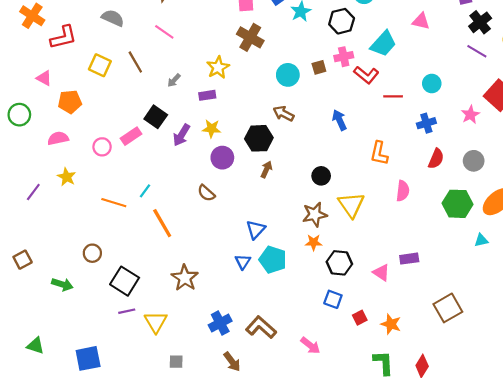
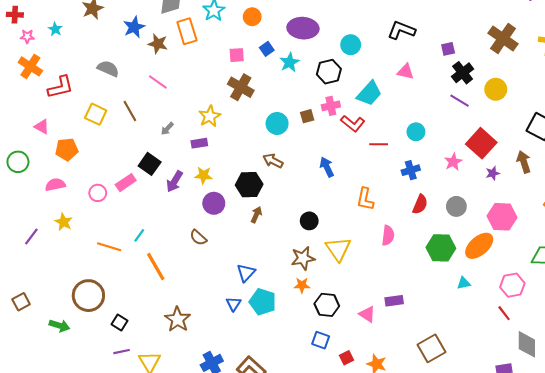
brown circle: (92, 253) -> (88, 296), size x1.8
black square: (125, 281) -> (120, 322), size x0.6

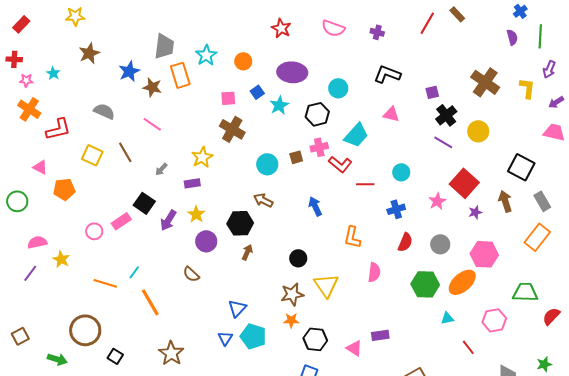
yellow star: (203, 175) -> (196, 214), turned 30
pink semicircle: (55, 185) -> (37, 242), moved
red line: (504, 313) -> (468, 347), moved

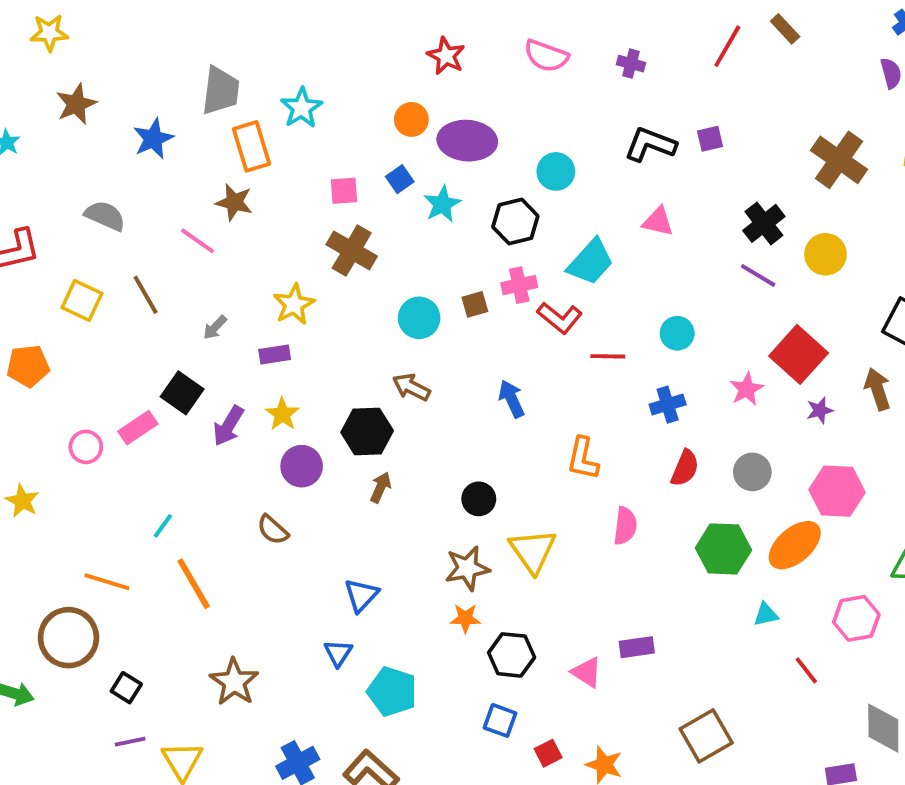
orange circle: (243, 61) -> (411, 119), moved
brown star: (152, 87) -> (234, 202), moved
purple square: (432, 92) -> (710, 139), moved
orange line: (105, 283) -> (107, 582), moved
cyan pentagon: (253, 336) -> (392, 692), moved

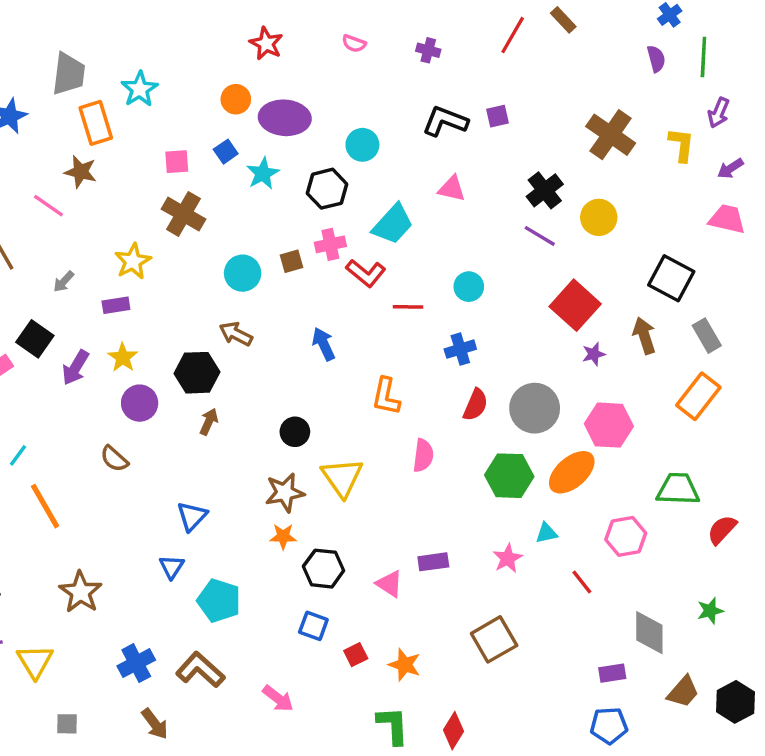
pink semicircle: (546, 56) -> (354, 44), size x0.6
pink star: (747, 389) -> (508, 558), moved
gray circle: (752, 472) -> (535, 408), size x1.5

